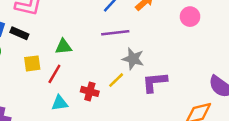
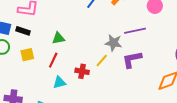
purple line: (115, 33) -> (135, 31), moved
yellow square: (32, 63) -> (27, 55), moved

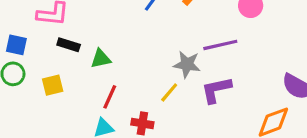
black rectangle: (23, 31) -> (69, 45), moved
red line: (53, 60) -> (110, 97), moved
red cross: (82, 71) -> (142, 123), moved

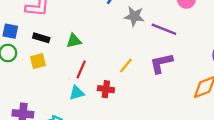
black rectangle: (69, 45) -> (41, 38), moved
purple line: (220, 45) -> (164, 29), turned 35
gray star: (187, 64) -> (134, 16), moved

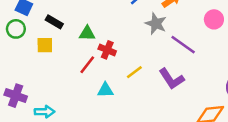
purple L-shape: (161, 63) -> (172, 79), turned -125
red cross: (106, 89) -> (107, 50), moved
cyan triangle: (77, 93) -> (105, 90), moved

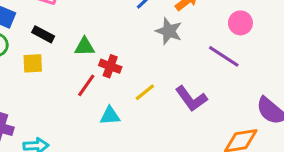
purple line: (183, 45) -> (224, 56), moved

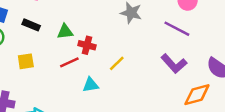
yellow square: (33, 63) -> (26, 61), moved
red line: (86, 85) -> (69, 62), turned 36
purple L-shape: (191, 99) -> (174, 64), moved

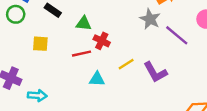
purple line: (177, 29) -> (177, 35), moved
purple L-shape: (174, 64) -> (155, 72), moved

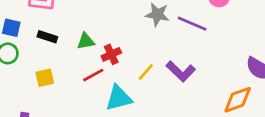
red cross: (102, 41) -> (111, 54), turned -35
cyan triangle: (97, 79) -> (119, 98), size x1.5

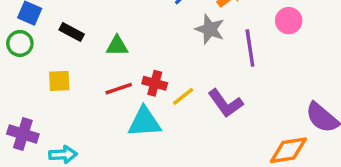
purple line: (192, 24) -> (250, 48), turned 48
red cross: (111, 54) -> (155, 83), moved, turned 30

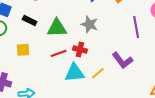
gray star: (210, 29) -> (89, 24), moved
green triangle: (117, 46) -> (57, 28), size x1.5
yellow line: (183, 96) -> (98, 73), moved

